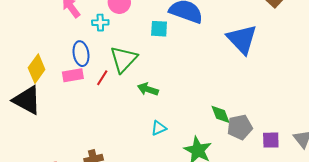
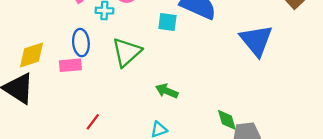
yellow diamond: (37, 69) -> (32, 55), turned 32
red line: (102, 78) -> (93, 122), moved
green arrow: (148, 89) -> (167, 91), moved

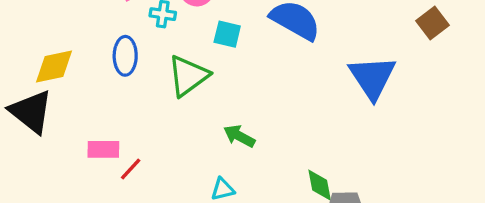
cyan square: (167, 22) -> (227, 34), moved
pink rectangle: (70, 65) -> (103, 149), moved

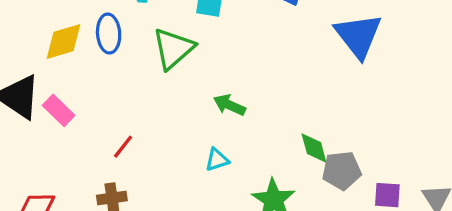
yellow diamond: (54, 67) -> (63, 42), moved
pink rectangle: (103, 149) -> (59, 110), moved, turned 48

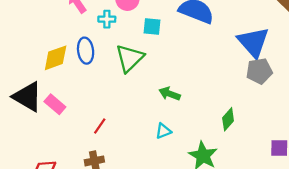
green diamond: (314, 148) -> (228, 119), turned 60
gray pentagon: (342, 171) -> (259, 71), moved

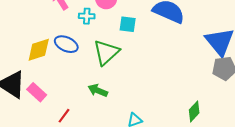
blue ellipse: (86, 51) -> (66, 44), turned -60
green arrow: (170, 94) -> (98, 90), moved
red line: (100, 126) -> (64, 116), moved

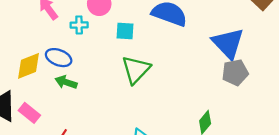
green triangle: (106, 52) -> (136, 70), moved
green arrow: (98, 90) -> (66, 82), moved

